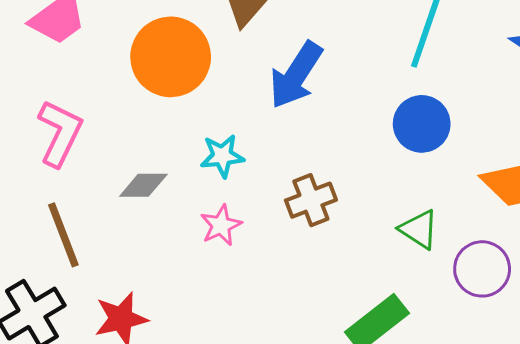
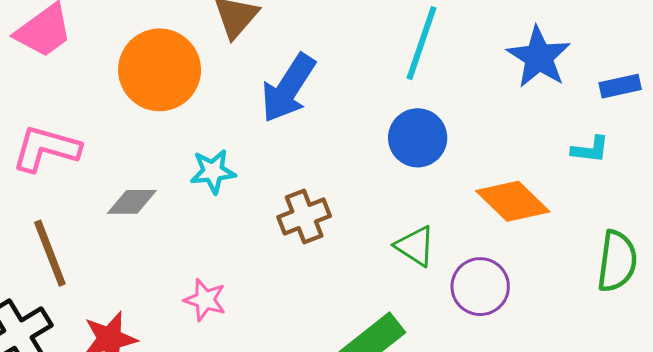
pink L-shape: (60, 133) -> (46, 149), turned -100
pink star: (221, 225) -> (205, 300), moved, turned -30

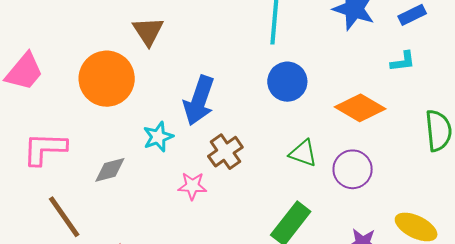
blue arrow: (288, 88) -> (199, 100), moved
pink star: (205, 300) -> (192, 186), moved

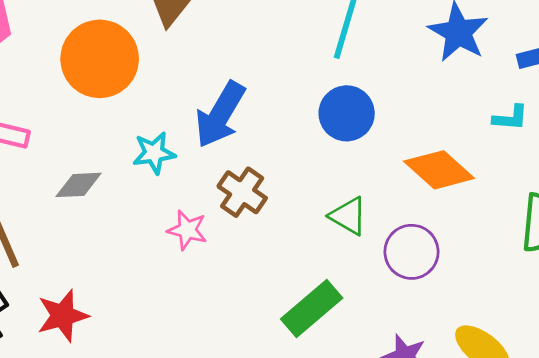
brown cross: (225, 152) -> (242, 192), turned -32

